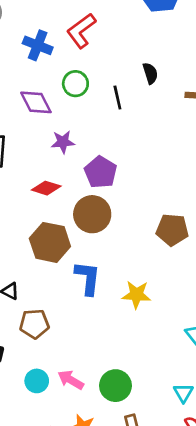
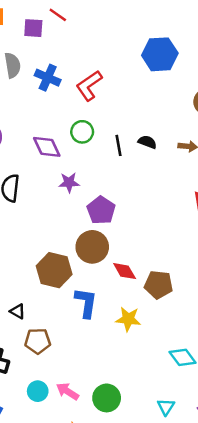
blue cross: (38, 45) -> (48, 78), moved
black semicircle: (150, 73) -> (147, 142), moved, turned -54
red diamond: (46, 188) -> (125, 271), moved, turned 40
brown pentagon: (172, 230) -> (158, 285), moved

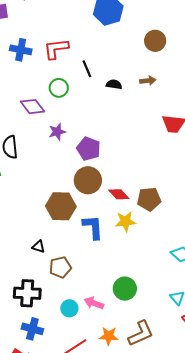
red L-shape: (89, 86) -> (56, 49), turned 40
black line: (119, 145) -> (87, 69), moved
yellow star: (128, 319) -> (125, 221), moved
green circle: (107, 398) -> (125, 289), moved

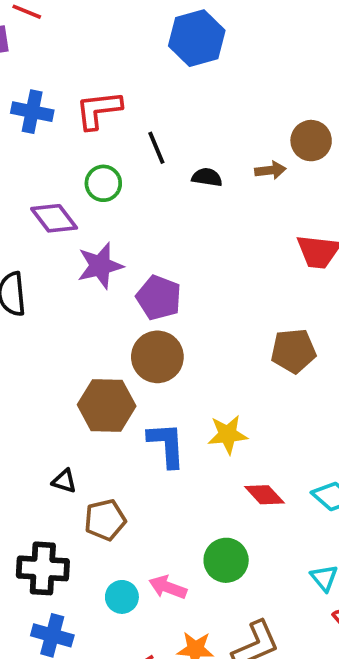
brown circle: (155, 41) -> (311, 141), moved
purple star: (57, 132) -> (100, 266), size x1.4
red diamond: (119, 194) -> (264, 495), moved
brown pentagon: (149, 199) -> (293, 351), moved

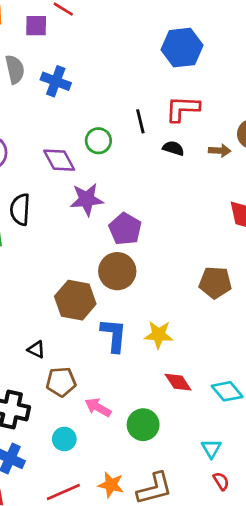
red L-shape: (99, 110) -> (182, 109), moved
pink arrow: (168, 587) -> (98, 407), moved

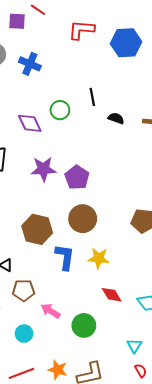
red L-shape: (182, 109) -> (81, 30), moved
purple star: (87, 199) -> (43, 169), moved
brown circle: (117, 271) -> (83, 219), moved

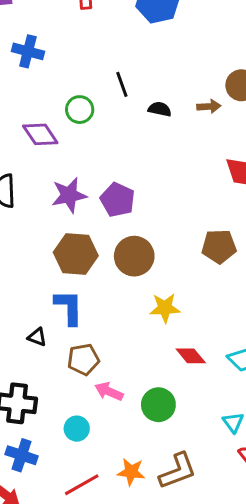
brown hexagon: (37, 229) -> (76, 254), moved
blue L-shape: (65, 257) -> (69, 307), moved
brown pentagon: (24, 290) -> (83, 359), moved

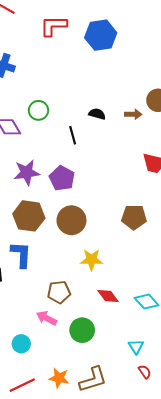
black line: (122, 84) -> (73, 135), moved
brown pentagon: (83, 359) -> (59, 292), moved

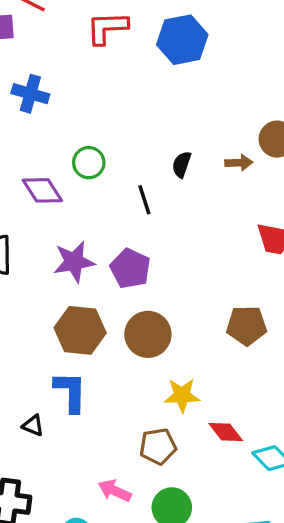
black semicircle: (97, 114) -> (182, 164), turned -84
brown pentagon: (59, 292) -> (158, 446), moved
red diamond: (108, 296) -> (226, 432), moved

